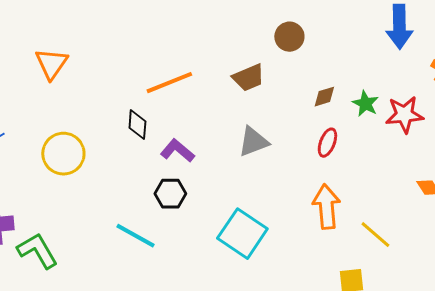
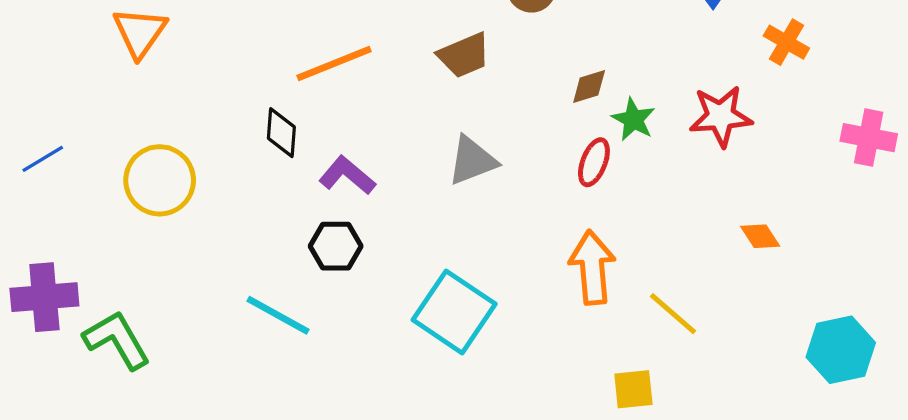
green star: (365, 104) -> (633, 119), moved

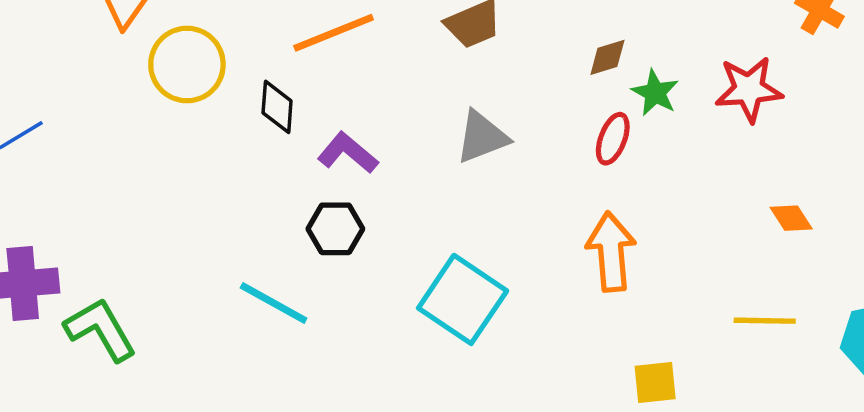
yellow circle: (160, 180) -> (187, 64), moved
yellow line: (673, 314) -> (765, 321), moved, turned -40

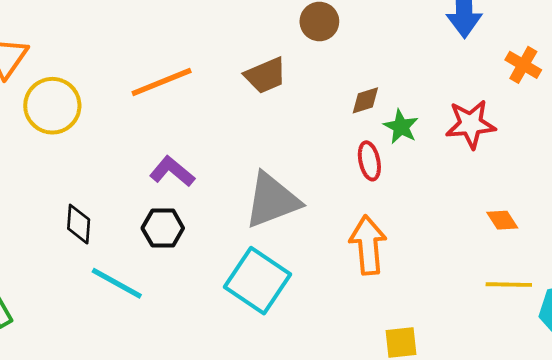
black diamond: (277, 107) -> (79, 224), moved
gray triangle: (482, 137) -> (272, 200), moved, size x1.4
red ellipse: (613, 139) -> (369, 161), turned -33
yellow line: (765, 321) -> (509, 285), moved

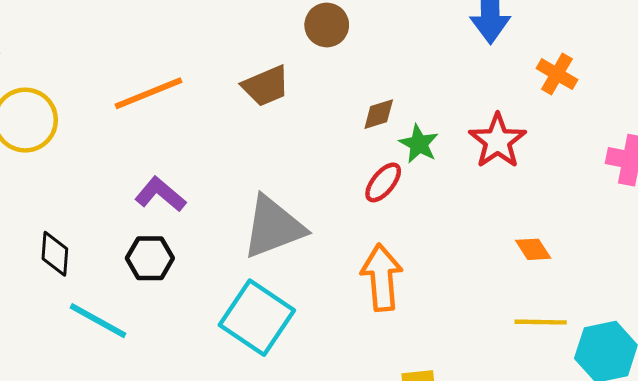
red star: (471, 124) -> (498, 141), turned -30
red ellipse: (369, 161) -> (383, 182), turned 51

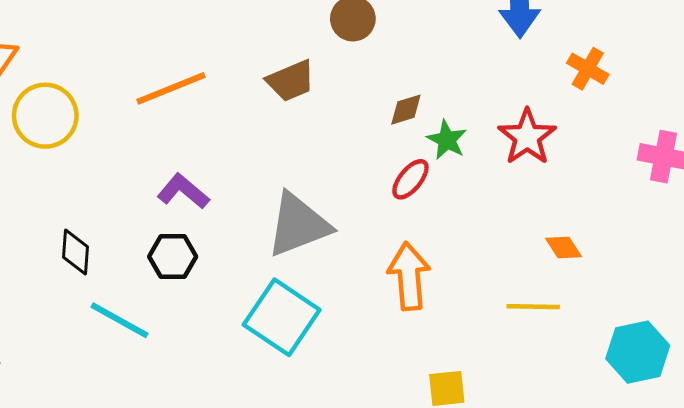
yellow line: (541, 322) -> (533, 307), moved

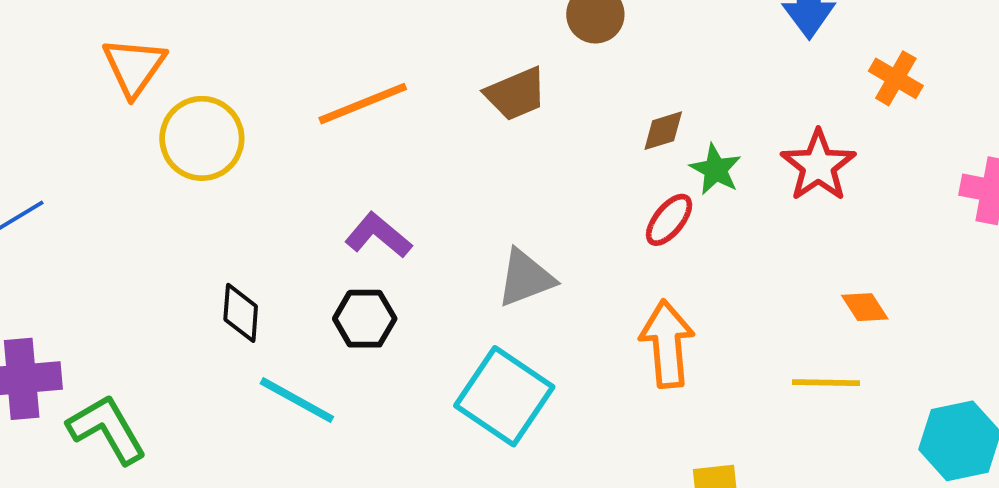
gray triangle: (298, 225) -> (526, 278), size x0.7

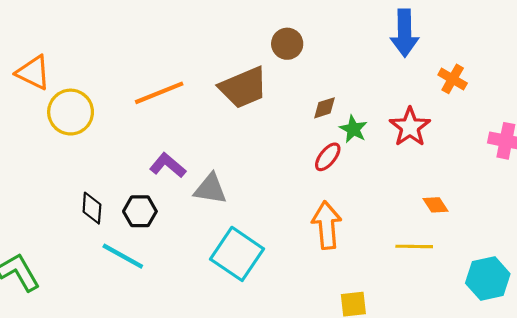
orange triangle: (134, 67) -> (33, 73), turned -39
brown trapezoid: (516, 94) -> (243, 87), size x1.4
gray triangle: (526, 278) -> (210, 189), moved, turned 30
black hexagon: (365, 319) -> (140, 211), moved

